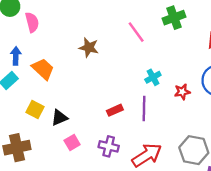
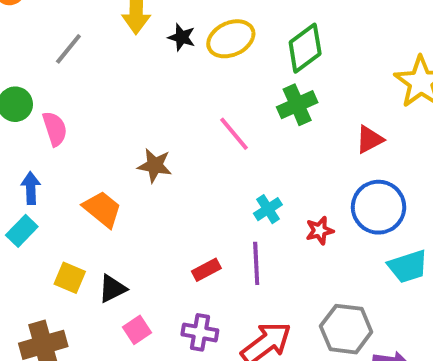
orange trapezoid: (43, 69) -> (102, 209), moved

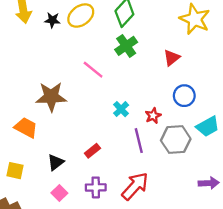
brown star: (155, 165) -> (51, 97), size x1.5
blue circle: (379, 207) -> (184, 96), size x0.7
purple line: (256, 263) -> (139, 141), moved
black triangle: (112, 289) -> (56, 162), moved
gray hexagon: (346, 329) -> (176, 140), moved

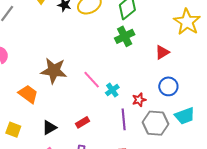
pink line: (93, 70) -> (92, 80), moved

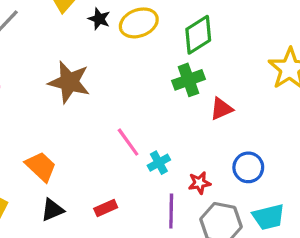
red triangle: (162, 52) -> (221, 109), moved
brown star: (54, 71) -> (69, 82), moved
orange trapezoid: (28, 94) -> (41, 166), moved

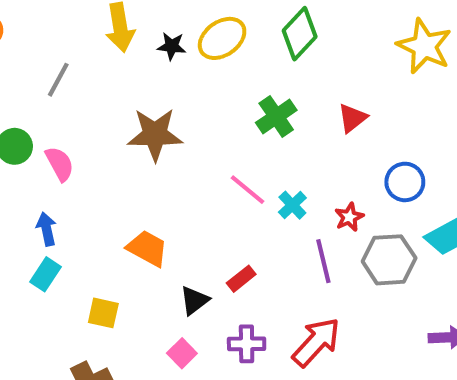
green cross: (188, 80) -> (276, 116), moved
black triangle: (52, 210) -> (194, 300), moved

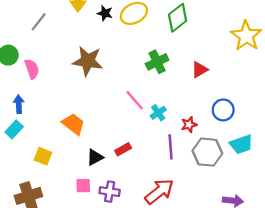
purple cross: (247, 344) -> (110, 192), moved
pink square: (182, 353) -> (83, 186), turned 35

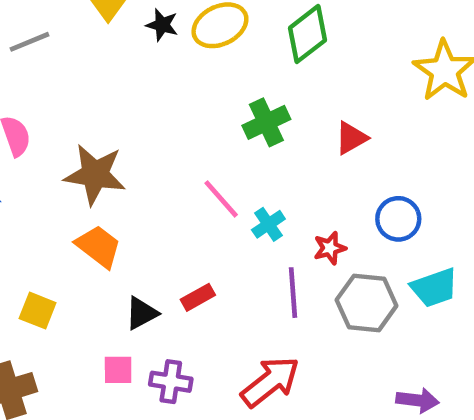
gray line: (39, 22) -> (29, 42), turned 30
brown star: (88, 61) -> (95, 174), moved

